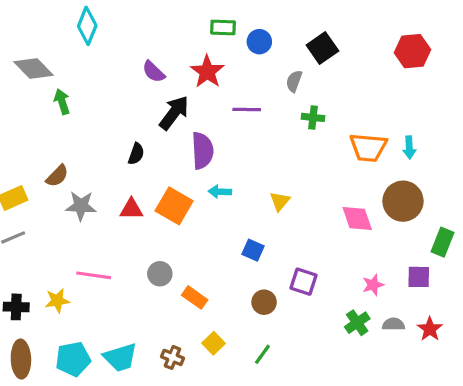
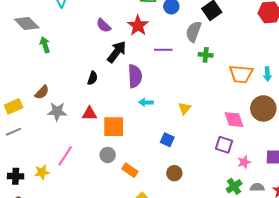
gray semicircle: (294, 81) -> (194, 32), size x1.5
orange square: (174, 206) -> (114, 127), moved, turned -30
pink line: (94, 275) -> (65, 156), turned -65
purple square: (304, 282) -> (224, 145), moved

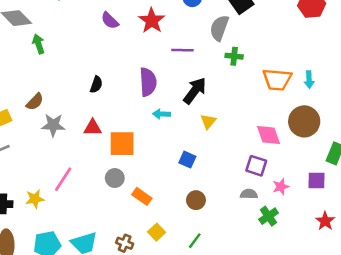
black arrow: (117, 52) -> (195, 91), moved
gray semicircle: (257, 187) -> (249, 194), moved

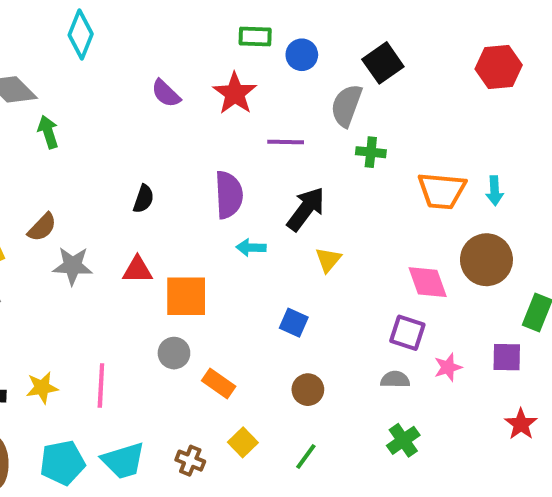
pink line: (63, 179) -> (101, 386), moved, turned -30
green cross: (269, 216) -> (403, 440), moved

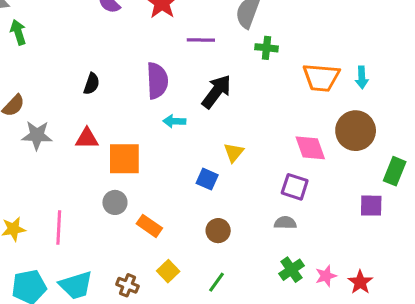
yellow triangle: (328, 260) -> (234, 152), moved
pink star: (448, 367) -> (326, 276), moved
red star: (521, 424) -> (360, 282), moved

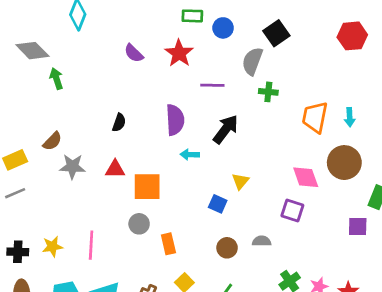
orange trapezoid: (321, 78) -> (315, 117), turned 96
gray semicircle: (285, 223) -> (262, 241), moved
orange rectangle: (149, 226) -> (168, 244), turned 42

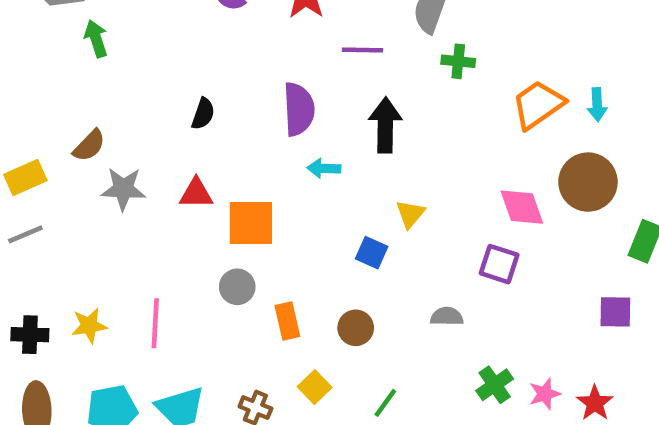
orange trapezoid: (315, 117) -> (538, 105), turned 44
black arrow: (226, 129) -> (385, 125), turned -36
purple square: (358, 227) -> (615, 312), moved
brown circle: (227, 248) -> (356, 328), moved

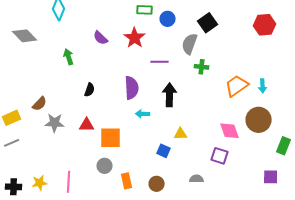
green arrow: (96, 39) -> (69, 57), moved
yellow triangle: (410, 214) -> (181, 134), turned 48

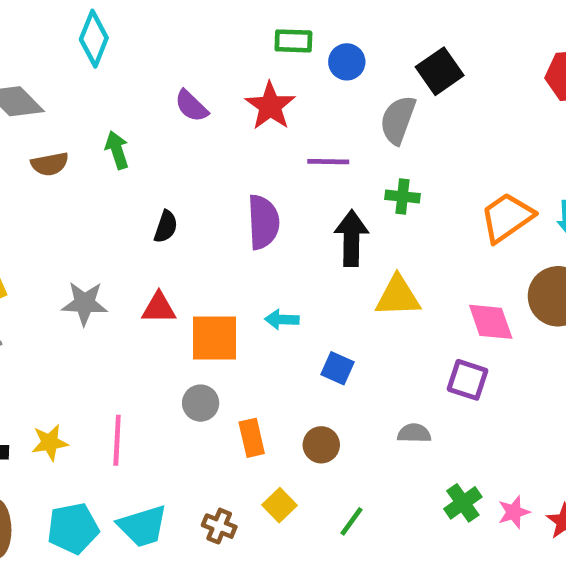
green cross: (202, 67) -> (403, 196), moved
brown semicircle: (40, 104) -> (50, 164), moved, turned 35
cyan arrow: (143, 114) -> (282, 319), moved
yellow triangle: (181, 134) -> (398, 296), moved, size x1.5

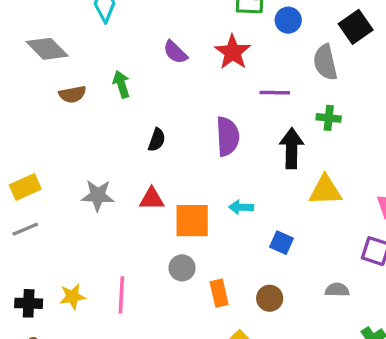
gray semicircle: (398, 120) -> (325, 62), turned -33

